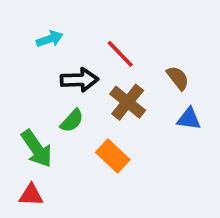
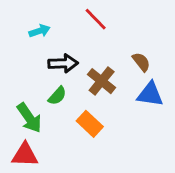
red line: (120, 54) -> (96, 19), moved
blue triangle: (189, 119) -> (150, 94), size x1.4
red triangle: (31, 195) -> (25, 155), size x1.4

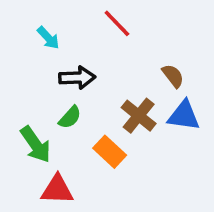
cyan arrow: (40, 31) -> (48, 38), turned 66
brown cross: (102, 81) -> (139, 116), moved
red triangle: (25, 155) -> (57, 190), moved

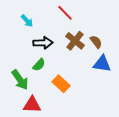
brown cross: (139, 116) -> (75, 41), moved

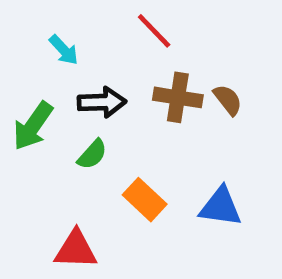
brown cross: (75, 41) -> (178, 97), turned -30
blue triangle: (102, 64) -> (221, 207), moved
green arrow: (20, 80) -> (33, 126), moved, turned 70

